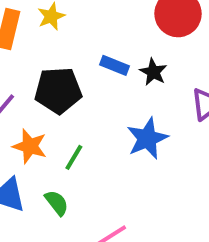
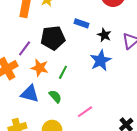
black star: (153, 72) -> (104, 35), moved

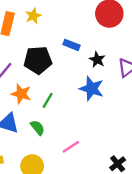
blue star: (101, 60) -> (92, 89), turned -30

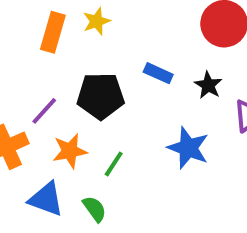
black star: (97, 60) -> (208, 85), moved
orange star: (21, 94) -> (70, 151), turned -30

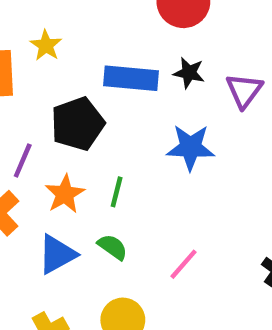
blue rectangle: (158, 73) -> (131, 78), size x1.6
blue triangle: (46, 199) -> (57, 254), turned -30

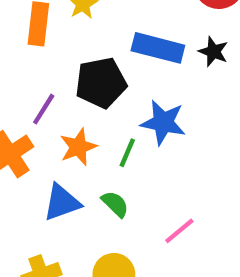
blue star: (190, 147) -> (163, 122), moved

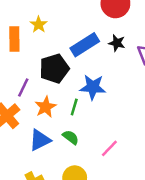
blue rectangle: (158, 48) -> (85, 45), turned -40

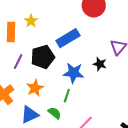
black star: (117, 43) -> (100, 64), moved
purple line: (23, 87) -> (18, 61), moved
green line: (74, 107) -> (67, 96), moved

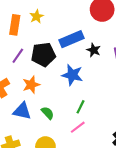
black star: (100, 64) -> (94, 50), moved
green line: (67, 96) -> (80, 107), moved
blue triangle: (30, 115) -> (22, 111), turned 30

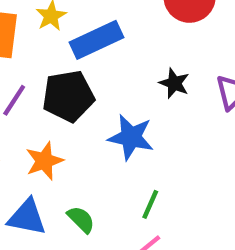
blue rectangle: (71, 39) -> (96, 40), moved

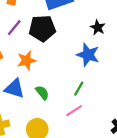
blue star: (131, 137) -> (88, 55), moved

